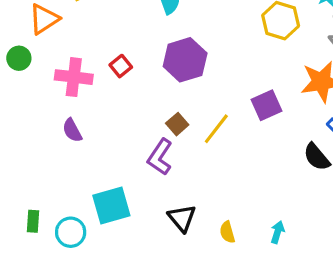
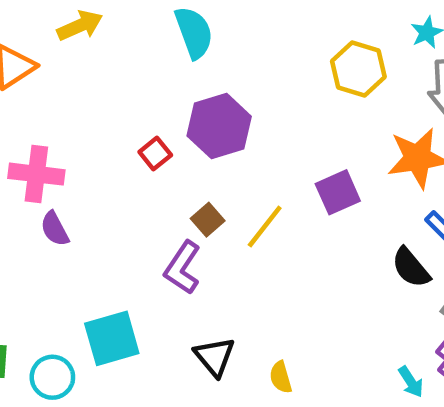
red square: (121, 66) -> (155, 153), moved
pink cross: (74, 77) -> (36, 174), moved
cyan arrow: (277, 232) -> (411, 382), moved, turned 130

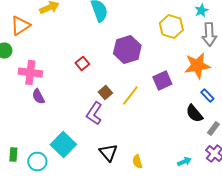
purple hexagon: (219, 126) -> (127, 50), moved
cyan square: (112, 338) -> (63, 144), turned -30
cyan arrow: (411, 382) -> (184, 162), moved, turned -80

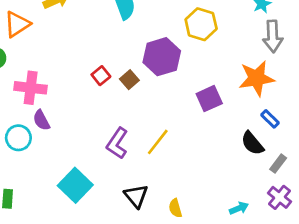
yellow hexagon: (171, 26) -> (201, 24), moved
brown square: (105, 92) -> (129, 80), moved
yellow line: (130, 96) -> (158, 142), moved
cyan circle: (37, 162) -> (18, 138), moved

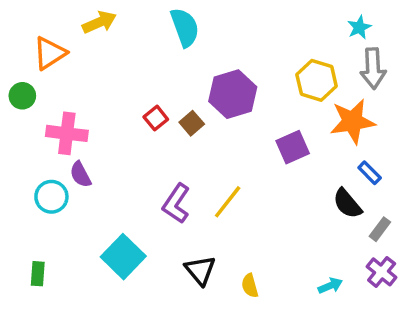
yellow hexagon: (201, 24) -> (317, 80), moved

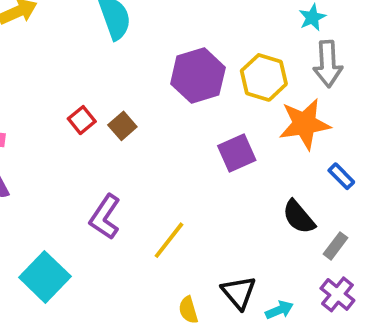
purple hexagon: (233, 94) -> (198, 76), moved
blue rectangle: (370, 173) -> (341, 176), moved
yellow line: (228, 202) -> (169, 240), moved
black triangle: (200, 270) -> (239, 292), moved

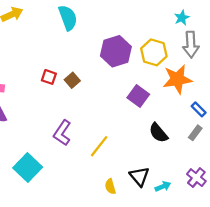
red square: (82, 120) -> (49, 77), turned -32
purple square: (237, 153) -> (138, 96), turned -30
black semicircle: (299, 217) -> (158, 133), moved
gray rectangle: (336, 246) -> (195, 133), moved

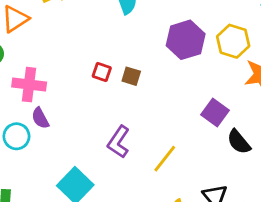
brown square: (72, 80) -> (131, 76), turned -32
purple square: (138, 96) -> (215, 113), moved

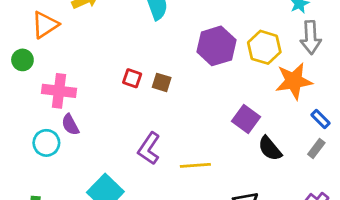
yellow line: (165, 159) -> (195, 165), turned 48

